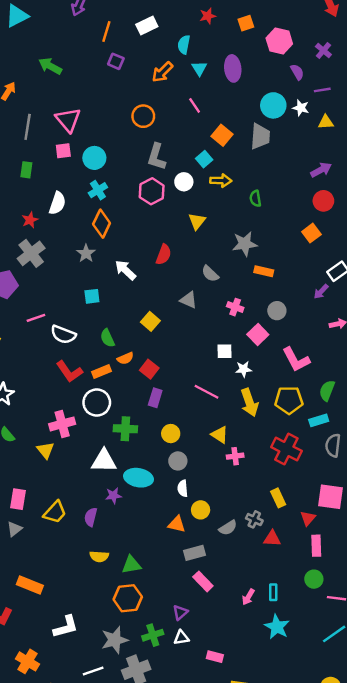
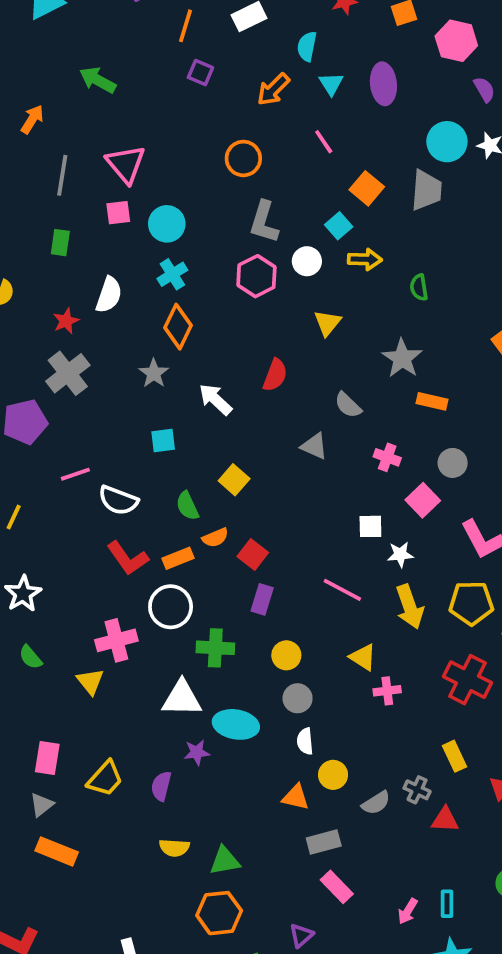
gray star: (245, 244) -> (402, 358), turned -30
yellow square: (150, 321) -> (234, 480), moved
orange rectangle: (30, 585) -> (57, 851), moved

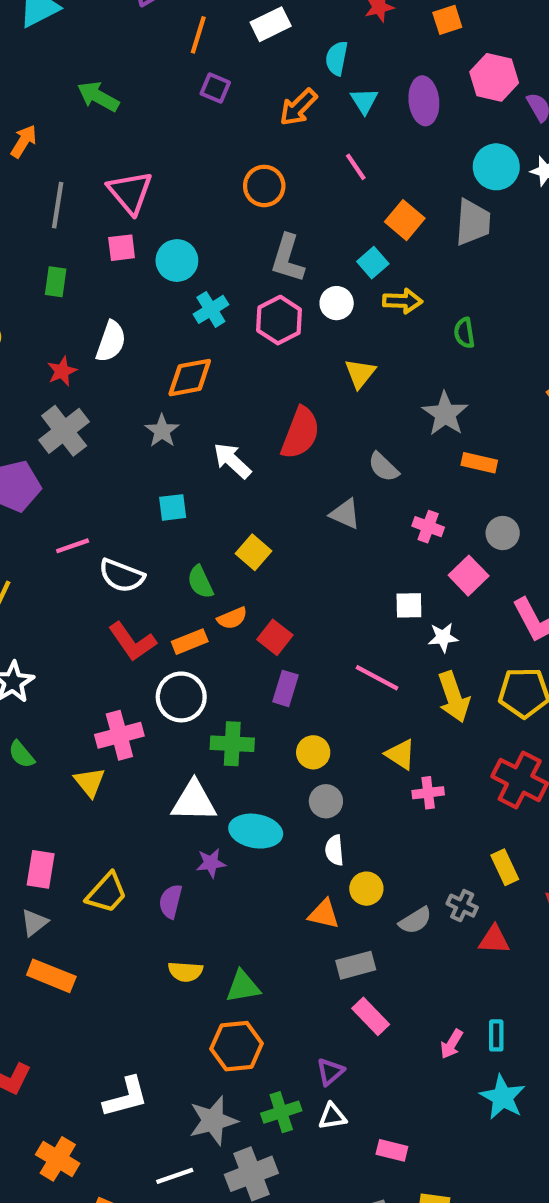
pink hexagon: (456, 41) -> (494, 77), moved
cyan cross: (172, 274) -> (211, 309), moved
orange diamond: (178, 327) -> (190, 378), turned 54
red semicircle: (275, 375) -> (300, 433), size x1.4

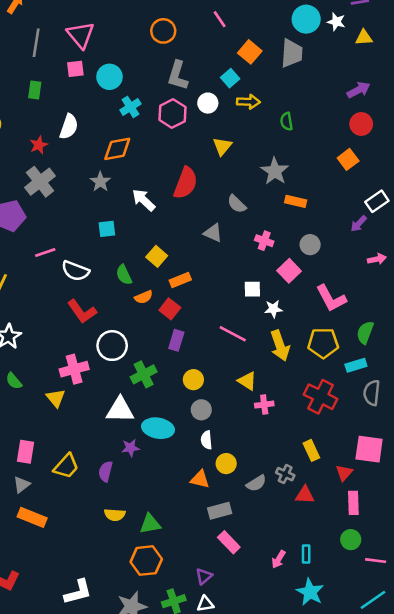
orange rectangle: (190, 642) -> (180, 280), moved
green cross: (232, 744) -> (144, 374), turned -30

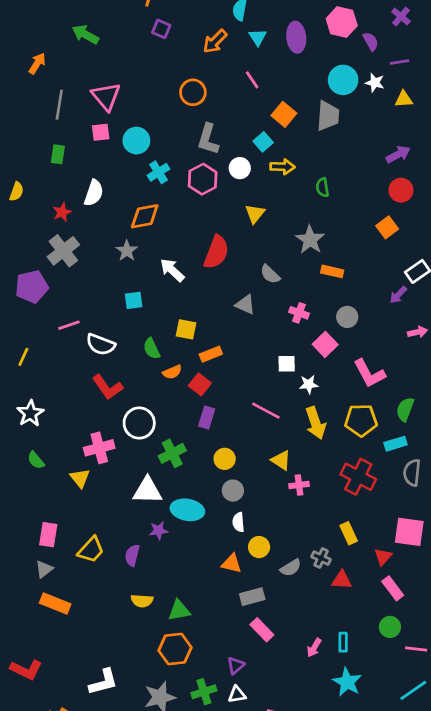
yellow square: (157, 256) -> (186, 329), turned -30
pink rectangle: (353, 503) -> (393, 588), turned -35

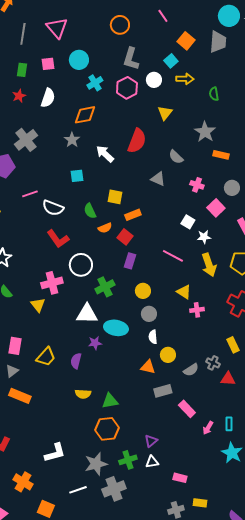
pink square: (101, 132) -> (48, 64), moved
red star: (62, 212) -> (19, 96), moved
white square: (287, 364) -> (188, 222), turned 32
pink rectangle: (262, 630) -> (187, 409), moved

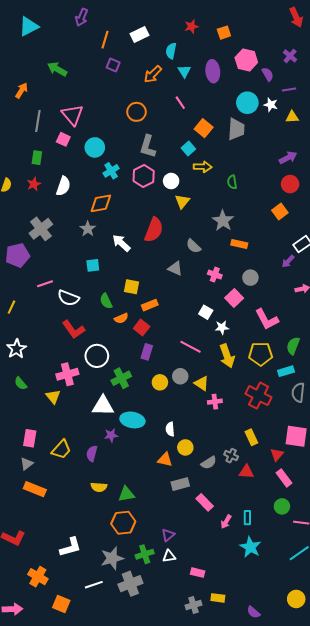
pink square: (48, 64) -> (63, 139), moved, turned 32
white circle: (154, 80) -> (171, 181), moved
gray circle: (149, 314) -> (180, 376), moved

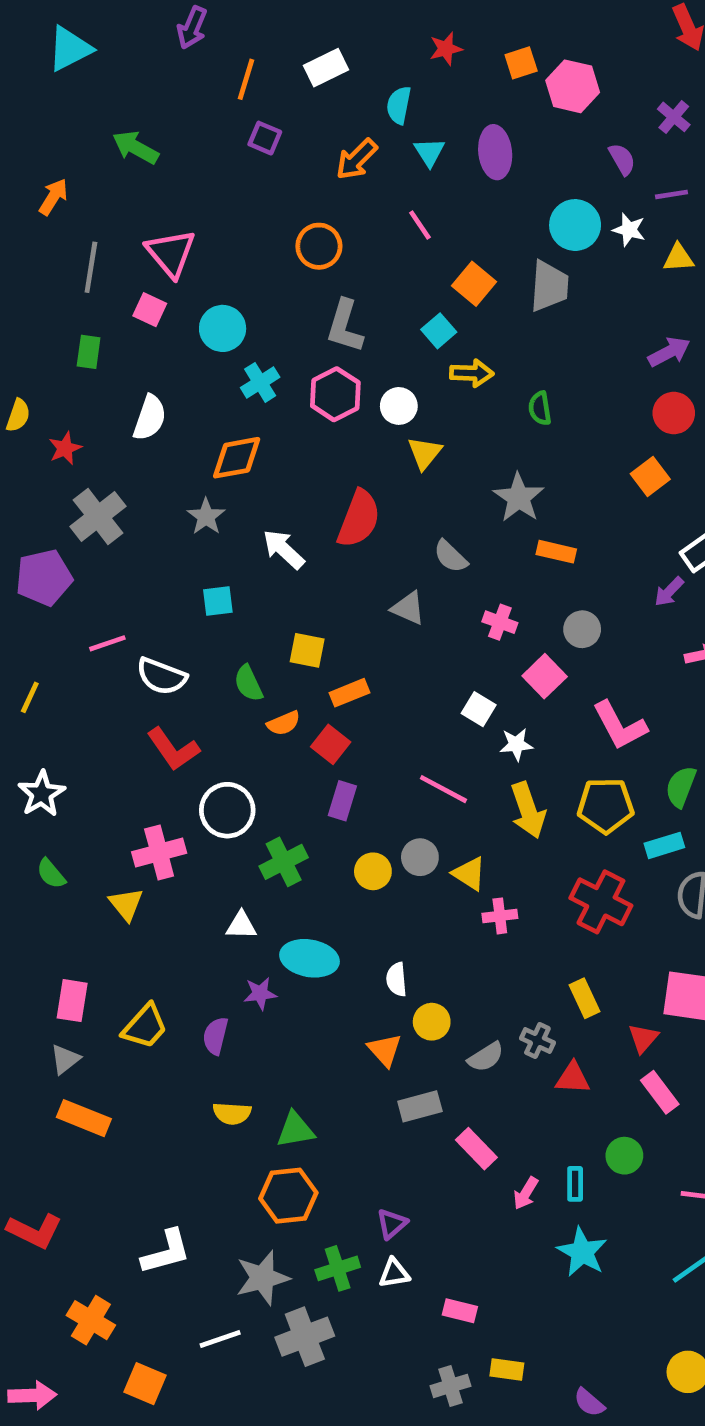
pink hexagon: (246, 60) -> (573, 86), moved
red star: (34, 184) -> (65, 448), moved
white triangle: (103, 406) -> (241, 925), size x0.6
orange triangle: (165, 460) -> (385, 1050), turned 35
green circle: (282, 506) -> (624, 1156), moved

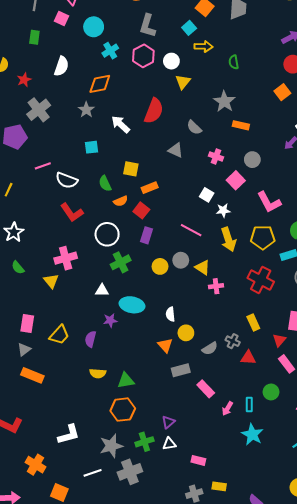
white circle: (227, 810) -> (107, 234), moved

